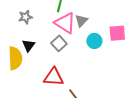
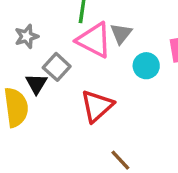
gray square: (59, 43) -> (57, 67), moved
red triangle: (54, 77) -> (97, 106), moved, turned -40

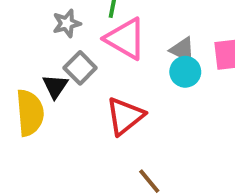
gray triangle: (121, 34) -> (183, 50), moved, turned -45
gray star: (26, 36) -> (67, 23), moved

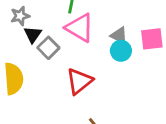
gray star: (67, 23) -> (20, 16), moved
black triangle: (55, 86) -> (33, 35), moved

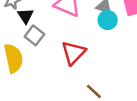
gray square: (48, 48) -> (34, 35), moved

